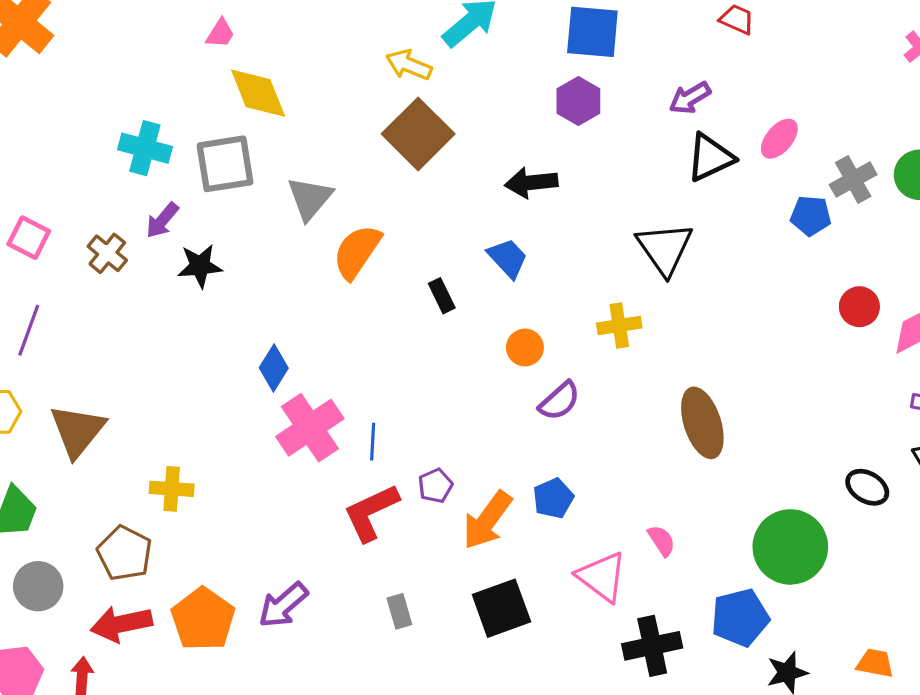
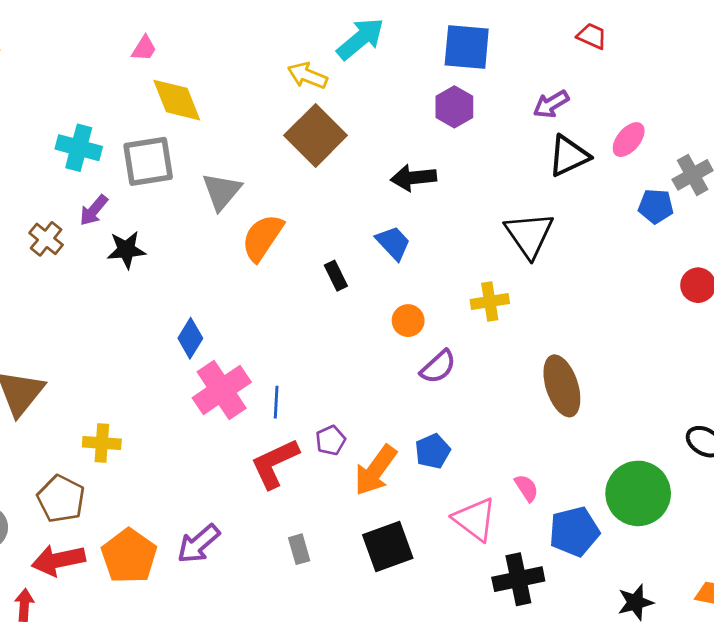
blue pentagon: (740, 618) -> (574, 532), moved

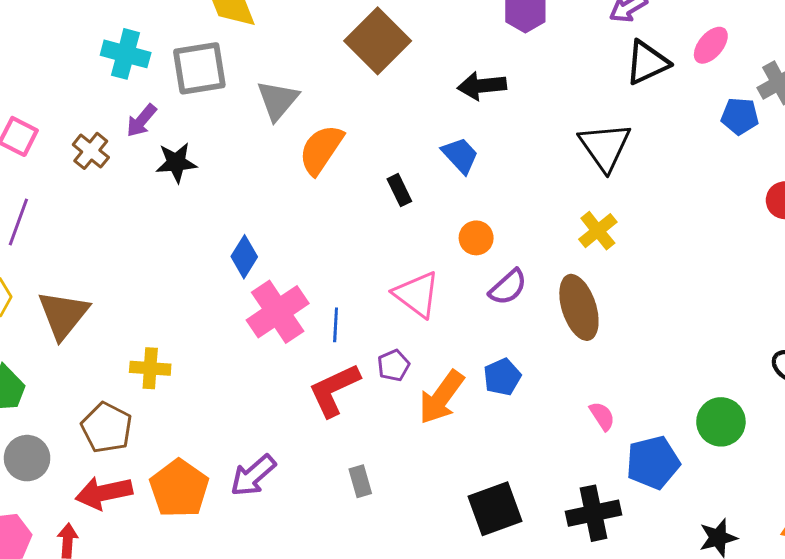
yellow cross: (490, 302) -> (598, 231), moved, turned -30
brown ellipse: (562, 386) -> (579, 307), moved
green circle: (638, 493) -> (721, 422), size x0.7
pink triangle: (475, 519) -> (417, 294), moved
black square: (388, 546) -> (495, 509), moved

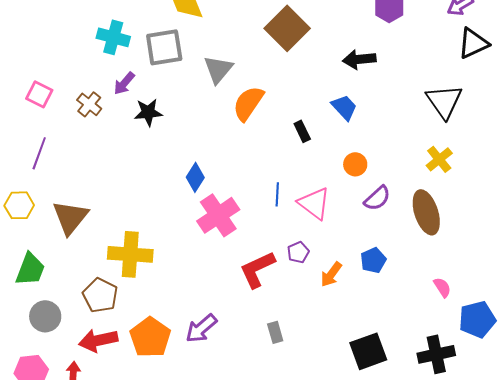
blue line: (336, 325) -> (277, 194), moved
yellow cross: (150, 368) -> (130, 254), size x1.6
orange arrow: (441, 397) -> (331, 274), size x0.7

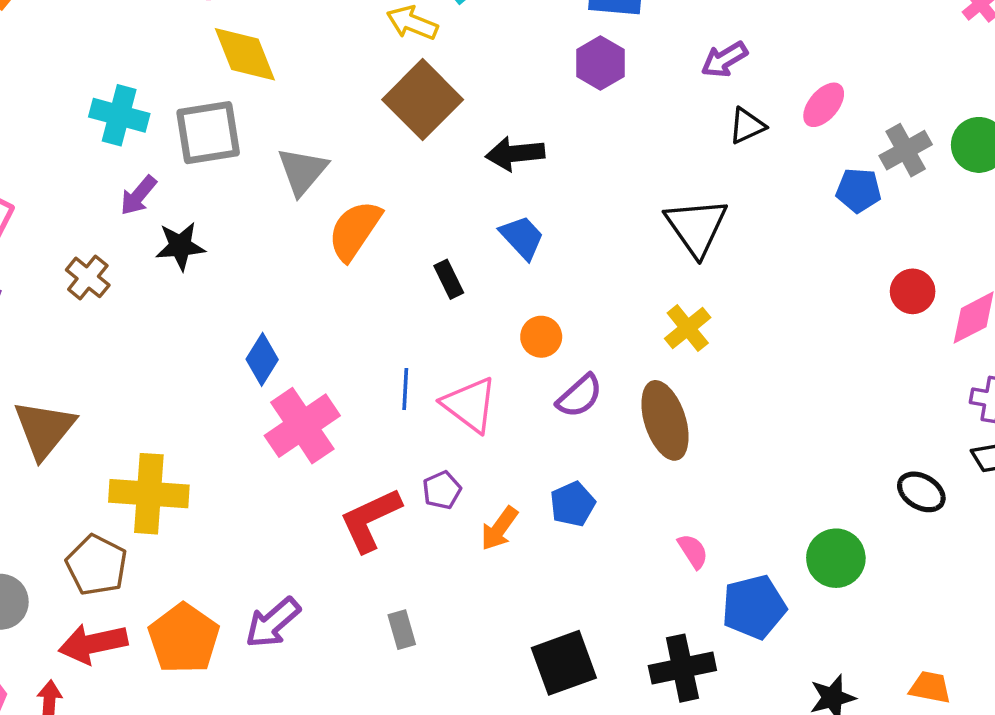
black triangle: (473, 43) -> (747, 126), size x0.7
black arrow: (359, 59) -> (515, 154), moved
brown cross: (89, 104) -> (88, 277), moved

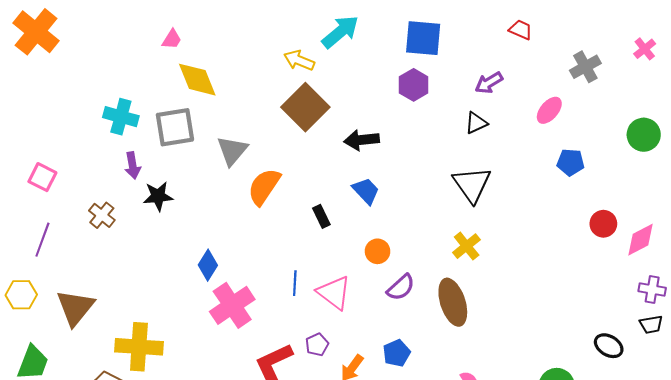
black triangle: (747, 126) -> (476, 123), moved
gray cross: (906, 150) -> (585, 67), moved
purple arrow: (138, 195) -> (133, 165), turned -50

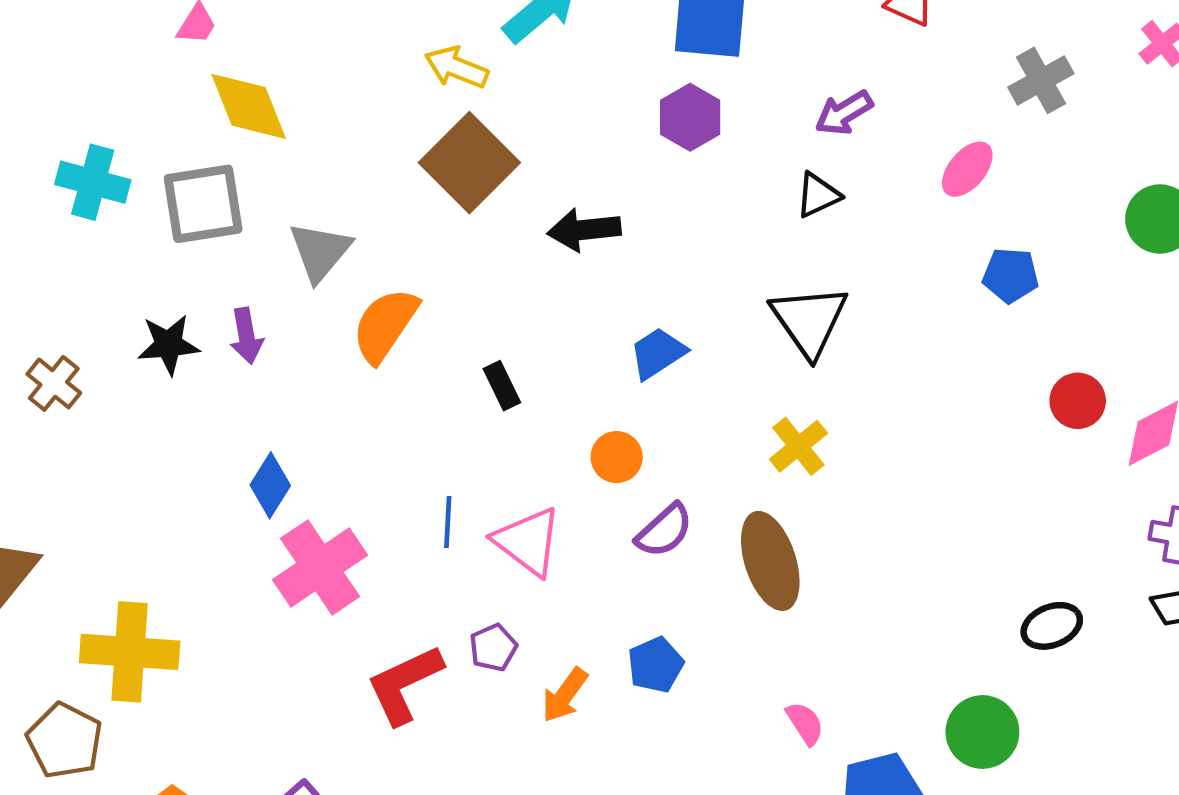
purple arrow: (133, 165) -> (246, 336), moved
blue trapezoid: (366, 191) -> (658, 353), moved, turned -80
black ellipse: (609, 346) -> (1052, 626), moved, turned -52

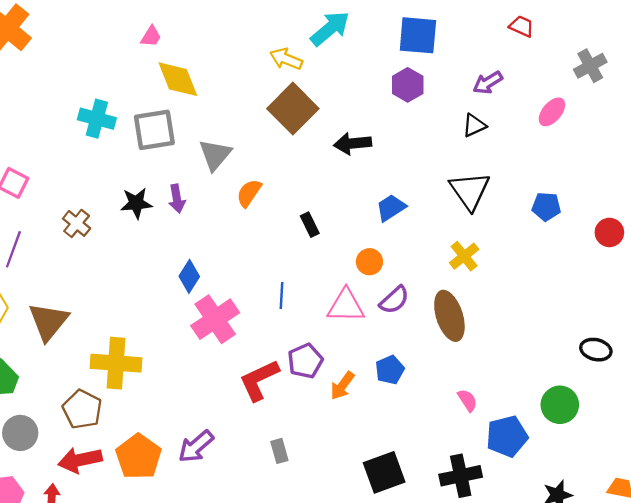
blue pentagon: (1011, 275) -> (546, 207), moved
orange semicircle: (385, 325) -> (249, 193), size x0.7
pink triangle: (528, 541) -> (346, 306), moved, turned -36
black ellipse: (1052, 626) -> (596, 350), turned 36
purple pentagon: (493, 648) -> (305, 361), size x1.4

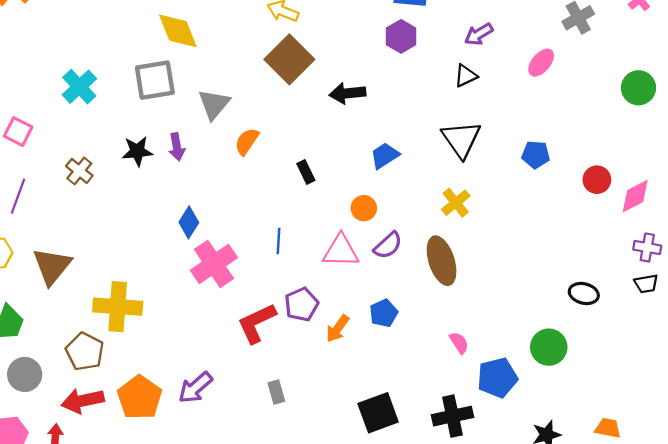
cyan cross: (97, 119) -> (79, 87), moved, turned 32

